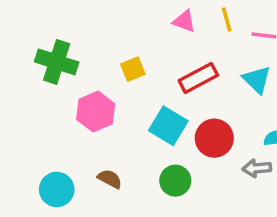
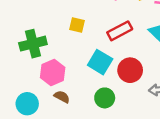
green cross: (57, 62) -> (33, 44), moved, turned -32
yellow square: (133, 69) -> (77, 25), turned 35
pink hexagon: (96, 112) -> (53, 72), moved

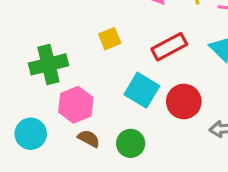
yellow square: (77, 25) -> (110, 39), turned -35
green circle: (105, 98) -> (131, 143), moved
cyan circle: (27, 104) -> (31, 134), moved

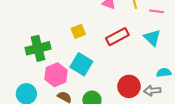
cyan square: (142, 90) -> (81, 64), moved
red circle: (184, 101) -> (129, 86), moved

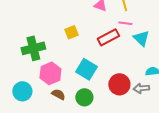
pink line: (156, 11) -> (125, 23), moved
cyan square: (81, 64) -> (86, 69), moved

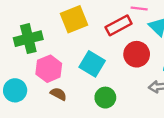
yellow square: (71, 32) -> (74, 19), size x1.6
red circle: (119, 84) -> (137, 54), moved
green circle: (84, 97) -> (105, 98), moved

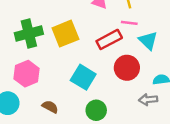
green cross: (28, 39) -> (29, 34), moved
pink hexagon: (49, 69) -> (27, 74), moved

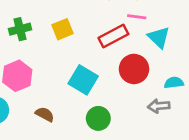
green cross: (29, 34) -> (20, 29), size x0.7
yellow square: (65, 34) -> (63, 29), size x0.7

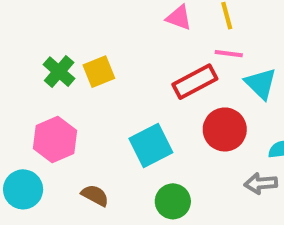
green cross: (20, 29) -> (59, 72), turned -35
yellow square: (63, 29) -> (99, 72), moved
cyan square: (83, 80) -> (151, 145), turned 32

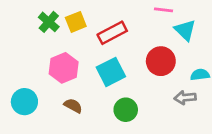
red rectangle: (195, 82) -> (112, 33), moved
pink hexagon: (55, 139) -> (64, 68), moved

